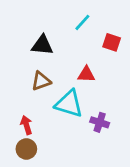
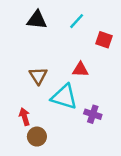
black triangle: (42, 45) -> (37, 20), moved
brown triangle: (41, 81) -> (38, 76), turned -42
brown circle: (26, 149) -> (37, 137), moved

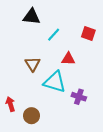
cyan line: (77, 21) -> (54, 35), moved
red arrow: (24, 117) -> (10, 104), moved

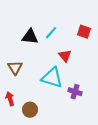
black triangle: (31, 17) -> (30, 37), moved
red triangle: (68, 59) -> (65, 56), turned 48
brown triangle: (33, 64) -> (15, 68), moved

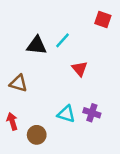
red square: (84, 32) -> (103, 20), moved
brown triangle: (15, 68) -> (18, 83), turned -42
cyan triangle: (52, 78) -> (66, 114), moved, size x0.7

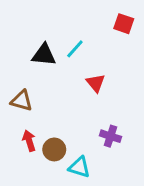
cyan triangle: (66, 114) -> (79, 167), moved
red arrow: (12, 121) -> (29, 141), moved
brown circle: (37, 135) -> (54, 149), moved

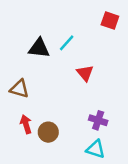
cyan triangle: (79, 167) -> (95, 149), moved

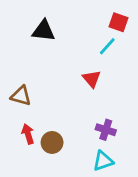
cyan line: (67, 43) -> (107, 46), moved
black triangle: (39, 48) -> (44, 31), moved
cyan triangle: (95, 149) -> (103, 161), turned -36

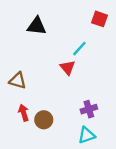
cyan line: (107, 46) -> (79, 49), moved
red triangle: (92, 79) -> (67, 68), moved
purple cross: (106, 130) -> (89, 109), turned -35

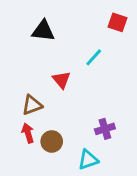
red triangle: (67, 68) -> (61, 80), moved
brown triangle: (18, 81) -> (32, 105), moved, turned -36
cyan triangle: (86, 135) -> (88, 160), moved

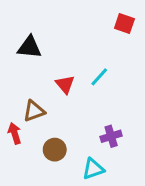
black triangle: (43, 31) -> (29, 47), moved
cyan line: (94, 57) -> (99, 77), moved
red arrow: (28, 133) -> (15, 133), moved

